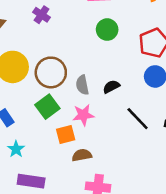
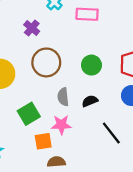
green circle: (107, 30) -> (91, 65), moved
brown circle: (51, 72) -> (46, 62), moved

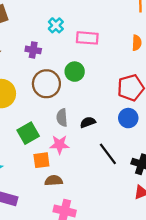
purple cross: (32, 28) -> (33, 50), turned -32
green circle: (91, 65) -> (75, 72), moved

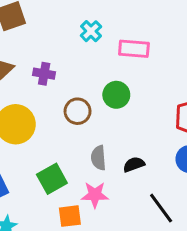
purple cross: (33, 50) -> (44, 74), moved
brown circle: (46, 84) -> (78, 111), size x0.7

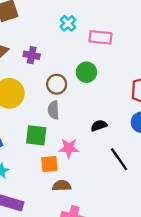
gray semicircle: (98, 158) -> (53, 110), moved
green square: (52, 179) -> (36, 135), turned 35

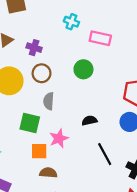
cyan cross: (68, 23) -> (71, 22), turned -32
brown circle: (57, 84) -> (42, 73), moved
pink star: (69, 148) -> (59, 138), turned -30

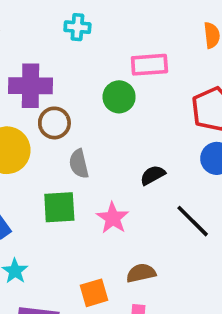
pink rectangle: (100, 38) -> (149, 65), moved
purple cross: (34, 48) -> (31, 86), size x1.6
orange square: (39, 151) -> (94, 293), moved
brown semicircle: (48, 173) -> (141, 273), moved

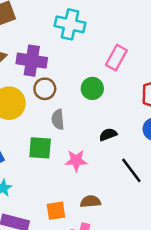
cyan cross: (77, 27) -> (70, 24), size x1.6
pink rectangle: (149, 65) -> (116, 57), turned -65
green circle: (119, 97) -> (92, 88), moved
pink star: (113, 218) -> (76, 160), turned 30

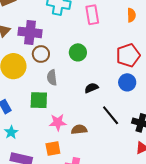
pink rectangle: (116, 57) -> (92, 15), moved, turned -36
pink star: (76, 160) -> (58, 122), moved
brown semicircle: (91, 201) -> (79, 129), moved

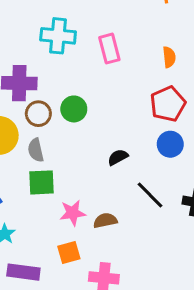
orange semicircle: (131, 15) -> (169, 57), moved
green circle: (78, 52) -> (74, 109), moved
gray semicircle: (52, 78) -> (36, 150), moved

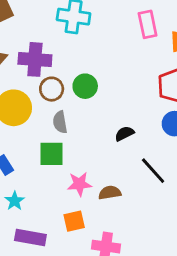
pink rectangle: (109, 49) -> (148, 24), moved
gray semicircle: (36, 150) -> (60, 122), moved

